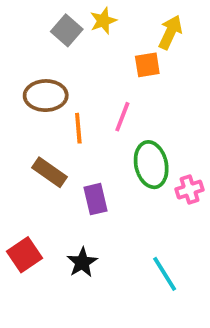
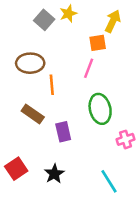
pink line: (122, 117) -> (89, 68), moved
pink cross: (190, 190) -> (126, 139), moved

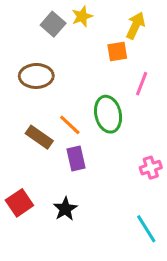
pink line: (89, 68) -> (142, 84), moved
orange line: (52, 85) -> (70, 125), moved, turned -42
green ellipse: (100, 109) -> (108, 114), moved
cyan line: (109, 181) -> (146, 229), moved

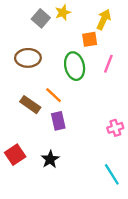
green ellipse: (108, 114) -> (75, 66), moved

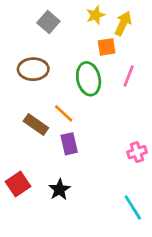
yellow star: (63, 12) -> (95, 15), moved

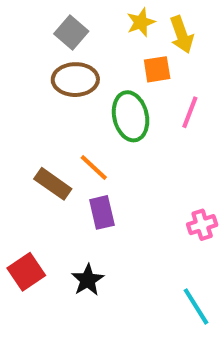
yellow arrow: (123, 23) -> (182, 35), turned 135
brown ellipse: (33, 69) -> (75, 80), moved

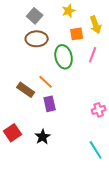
yellow arrow: (182, 35) -> (96, 25), moved

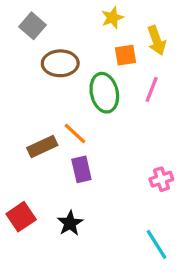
gray square: (35, 16) -> (32, 26), moved
brown rectangle: (26, 90) -> (42, 147), turned -60

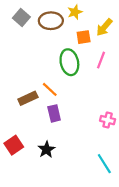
yellow arrow: (157, 40) -> (104, 27), turned 60
brown ellipse: (60, 63) -> (51, 21), moved
pink cross: (161, 179) -> (108, 120), turned 32

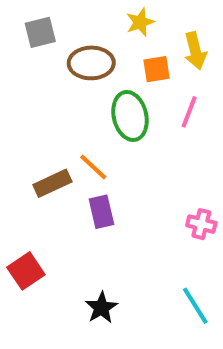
gray square: (21, 17) -> (40, 32), turned 35
brown ellipse: (51, 21) -> (91, 63), moved
yellow arrow: (104, 27) -> (195, 51), turned -54
black star: (46, 149) -> (101, 308), moved

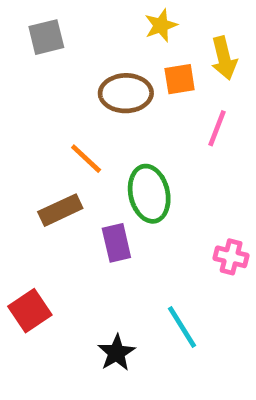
brown ellipse: (91, 63) -> (126, 93), moved
green ellipse: (130, 116) -> (149, 194), moved
orange line: (93, 167) -> (86, 159), moved
cyan line: (195, 306) -> (182, 327), moved

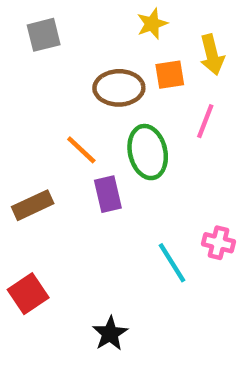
green ellipse: (149, 194) -> (148, 152), moved
brown rectangle: (60, 210) -> (33, 205), moved
purple rectangle: (116, 243) -> (108, 194), moved
cyan line: (182, 327) -> (172, 263), moved

